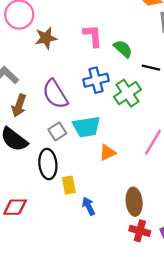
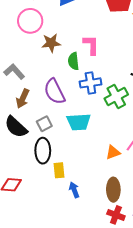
green semicircle: (123, 49) -> (73, 61), moved, turned -144
gray square: (57, 131) -> (44, 124), moved
orange triangle: (107, 153) -> (113, 152), moved

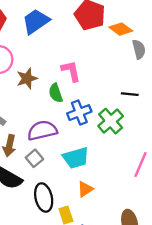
purple semicircle: (54, 92) -> (42, 130), turned 116
gray square: (44, 124) -> (34, 158), moved
orange triangle: (113, 152) -> (85, 189), moved

